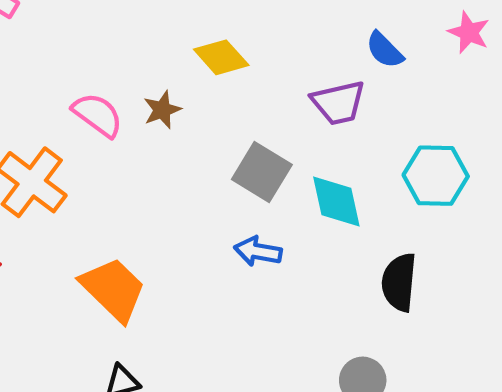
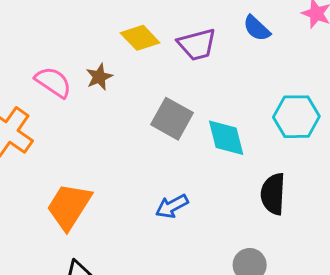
purple trapezoid: (338, 103) -> (197, 45), moved
blue arrow: (258, 251) -> (172, 206), moved, turned -36
orange trapezoid: (113, 289) -> (69, 206), turned -100

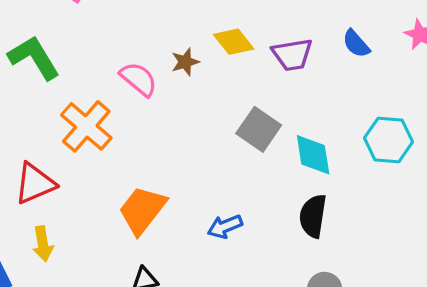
brown star: (99, 77) -> (185, 62), moved
black semicircle: (273, 194) -> (313, 216), moved
blue arrow: (172, 206) -> (225, 227), moved

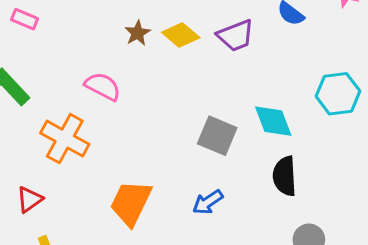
brown star: (185, 62) -> (137, 33), moved
gray square: (259, 129) -> (217, 136), moved
red triangle: (35, 183) -> (29, 199), size x0.7

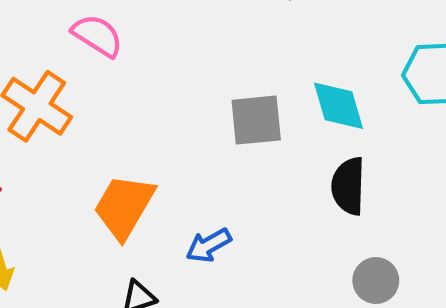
gray square: (217, 136) -> (256, 120), turned -33
blue arrow: (208, 202) -> (209, 245), moved

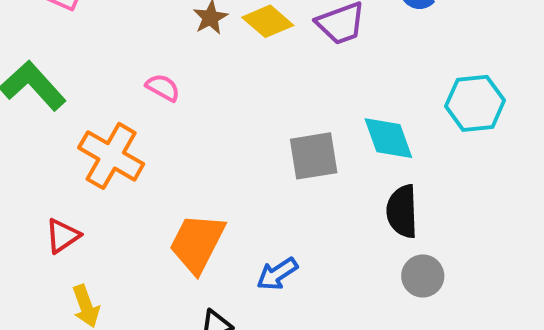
pink semicircle: (97, 36) -> (163, 88), size x0.7
gray circle: (376, 281) -> (423, 276), moved

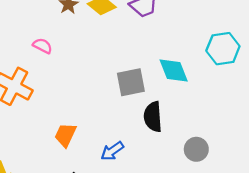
black semicircle: (402, 211) -> (153, 117), moved
orange trapezoid: (197, 243) -> (65, 135), size x0.7

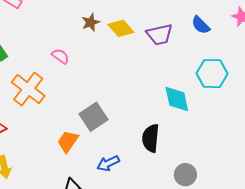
cyan hexagon: (223, 49) -> (212, 74), moved
gray square: (131, 82) -> (94, 117), moved, turned -32

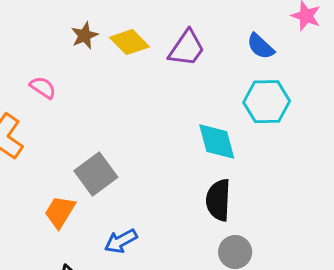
blue semicircle: (201, 25) -> (261, 46), moved
purple trapezoid: (159, 35) -> (187, 48), turned -40
black semicircle: (151, 138) -> (218, 200), moved

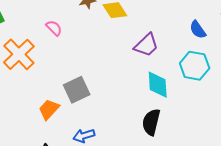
purple trapezoid: (187, 48) -> (146, 45), moved

